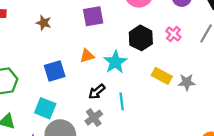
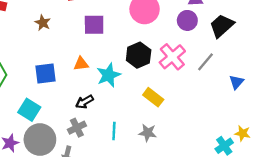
pink cross: (173, 34) -> (172, 57), size x1.6
gray star: (187, 82) -> (148, 133), moved
cyan line: (122, 101) -> (114, 131), moved

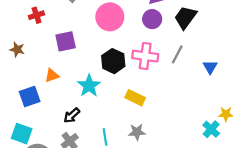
pink cross: (172, 57) -> (145, 56), turned -30
orange triangle: (81, 64) -> (52, 75), moved

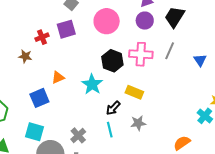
red cross: (36, 15) -> (42, 37), moved
purple square: (66, 41) -> (66, 29), moved
black arrow: (72, 115) -> (113, 108), moved

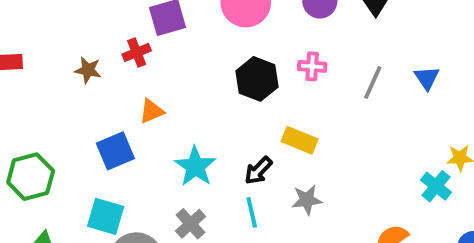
red cross: (42, 37) -> (137, 52), moved
gray line: (170, 51) -> (373, 83), moved
pink cross: (141, 54) -> (312, 66), size x0.6
cyan star: (92, 84) -> (195, 166), moved

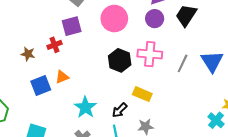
pink cross: (312, 66) -> (150, 54), size x1.6
blue triangle: (427, 78) -> (212, 61), size x1.6
blue square: (115, 151) -> (41, 85), moved

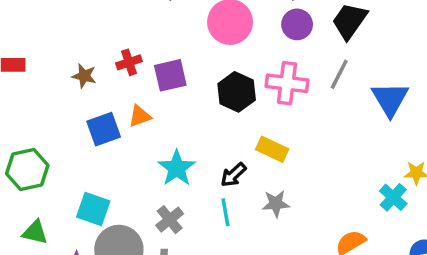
purple square: (72, 26) -> (170, 75), moved
gray line: (183, 63) -> (339, 74), moved

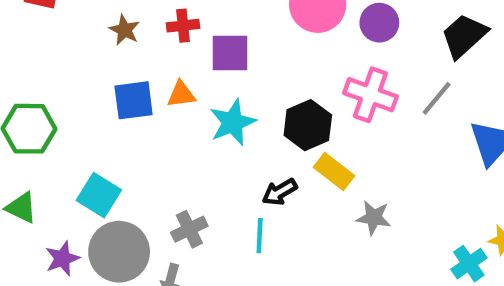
purple circle: (297, 24) -> (379, 23), moved
black hexagon: (237, 92) -> (308, 125), moved
cyan star: (177, 168) -> (233, 122), moved
gray star: (276, 204) -> (374, 218), moved

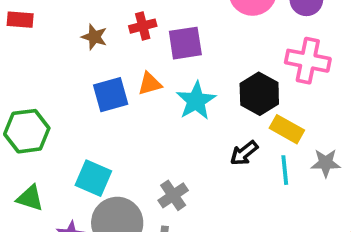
cyan line: (260, 236) -> (285, 170), moved

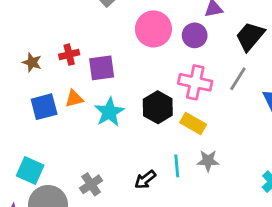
yellow rectangle: (287, 129) -> (193, 124), moved
black arrow: (244, 153) -> (145, 180), moved

